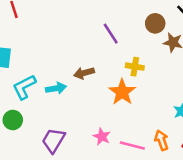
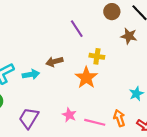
brown circle: (155, 23) -> (112, 12), moved

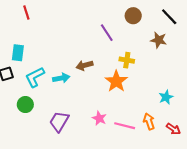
brown circle: (112, 12) -> (133, 16), moved

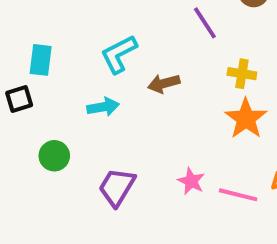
cyan L-shape: (35, 77) -> (119, 54), moved
cyan arrow: (61, 78) -> (103, 107), moved
orange star: (116, 81) -> (246, 119), moved

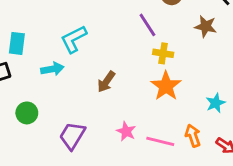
purple line: (205, 23) -> (147, 25), moved
brown arrow: (164, 83) -> (106, 82), moved, turned -40
cyan arrow: (103, 107) -> (52, 69), moved

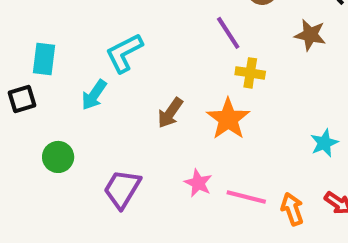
cyan arrow: (52, 69) -> (94, 95), turned 135
orange star: (166, 86) -> (228, 119), moved
orange arrow: (193, 136) -> (292, 209), moved

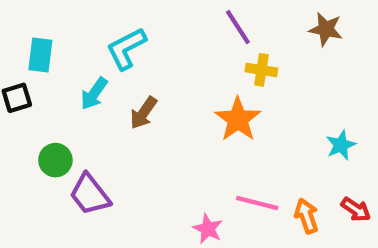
brown arrow: (170, 113) -> (143, 113), moved
pink star: (198, 183) -> (208, 229), moved
purple trapezoid: (122, 189) -> (90, 194), moved, turned -69

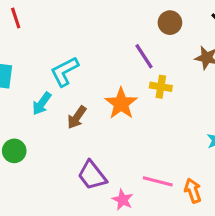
orange star: (238, 119) -> (121, 104), moved
purple trapezoid: (90, 194) -> (92, 175), moved

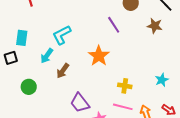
yellow cross: (161, 87) -> (125, 86), moved
brown arrow: (77, 117) -> (63, 71), moved

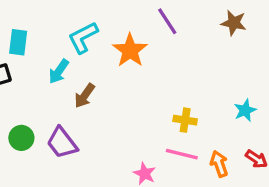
orange star: (99, 56) -> (130, 50), moved
green circle: (29, 87) -> (21, 138), moved
purple trapezoid: (80, 103) -> (62, 143), moved

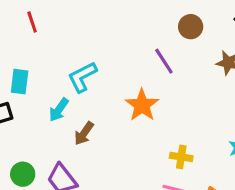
orange star: (130, 50) -> (142, 105), moved

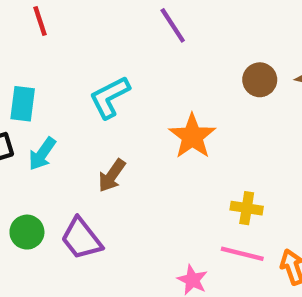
brown circle: (191, 27) -> (260, 80), moved
purple line: (164, 61) -> (173, 25), moved
cyan arrow: (59, 110) -> (42, 154), moved

